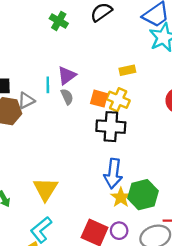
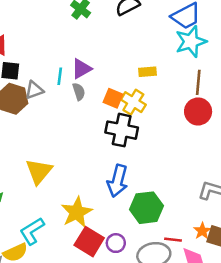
yellow triangle: (45, 189) -> (39, 171), moved
yellow star: (121, 197) -> (77, 212), moved, size x1.4

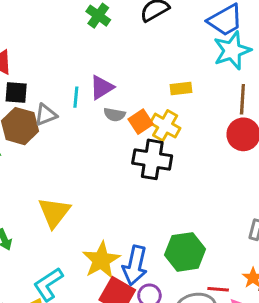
gray semicircle: (79, 92) -> (114, 115), moved, turned 120
orange square: (113, 98) -> (141, 122), turned 36
blue arrow: (118, 181) -> (135, 265), moved

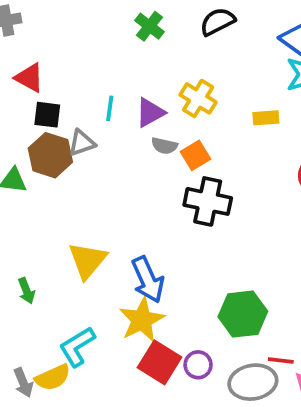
yellow rectangle: (181, 88) -> (266, 118), moved
cyan line: (76, 97) -> (110, 108), moved
yellow cross: (165, 126) -> (198, 98), moved
blue arrow: (135, 265) -> (148, 280), moved, turned -39

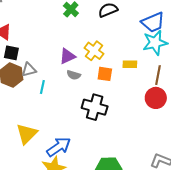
cyan line: (110, 108) -> (42, 87), moved
orange square: (195, 155) -> (105, 74), moved, turned 35
blue arrow: (148, 280) -> (59, 147), turned -105

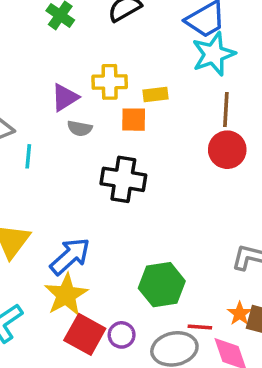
yellow cross: (94, 51) -> (110, 82), turned -30
yellow rectangle: (130, 64) -> (155, 94), moved

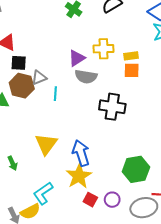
orange square: (134, 120) -> (132, 70), moved
gray semicircle: (80, 128) -> (86, 77), size x1.5
blue arrow: (70, 256) -> (81, 153), turned -65
red square: (85, 334) -> (90, 200), size x0.6

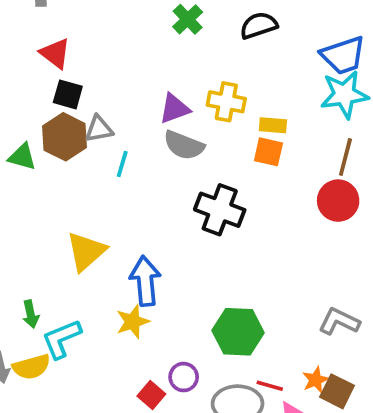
green arrow: (13, 163) -> (31, 314), moved
yellow star: (79, 176) -> (133, 322), size x0.7
red square: (90, 200) -> (151, 395), moved

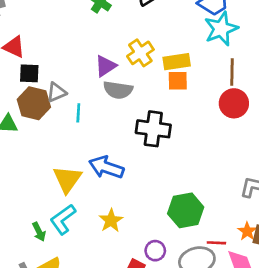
yellow cross: (226, 102) -> (140, 53), turned -32
yellow rectangle: (273, 125) -> (177, 62), size x1.4
blue arrow: (145, 281) -> (106, 167), moved, turned -52
cyan L-shape: (62, 339) -> (63, 219), moved

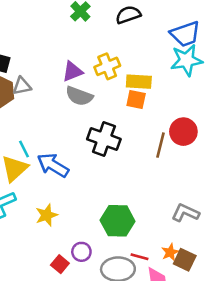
brown line: (232, 72) -> (160, 145), moved
cyan line: (78, 113) -> (24, 149), moved, turned -42

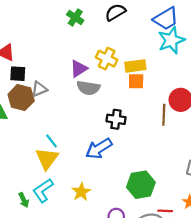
yellow cross: (107, 66) -> (107, 59), turned -30
black cross: (104, 139) -> (116, 119), size x0.7
blue arrow: (53, 165) -> (99, 148), moved, turned -52

